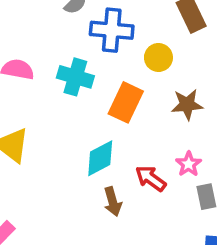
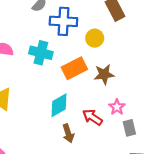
orange rectangle: (126, 102) -> (74, 68), turned 40
brown star: (187, 105) -> (104, 74), moved

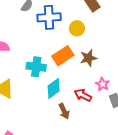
cyan cross: (41, 53) -> (36, 67), moved

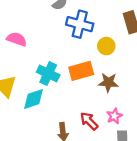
cyan diamond: (54, 88) -> (33, 99), moved

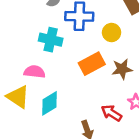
pink semicircle: (17, 39) -> (35, 72), moved
cyan cross: (48, 74) -> (51, 40), moved

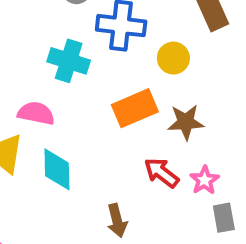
cyan diamond: (50, 103) -> (57, 169), turned -65
red arrow: (111, 113) -> (162, 173), moved

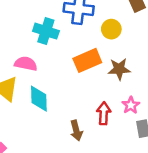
red arrow: (162, 173) -> (104, 113), moved, turned 55

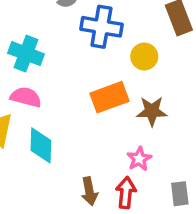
cyan cross: (46, 31) -> (26, 54), moved
pink star: (131, 105) -> (139, 159), moved
red arrow: (104, 113) -> (126, 193), moved

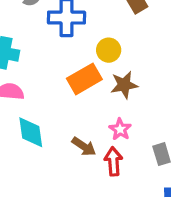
yellow circle: (144, 57) -> (109, 50), moved
brown arrow: (89, 191) -> (84, 147), moved, turned -35

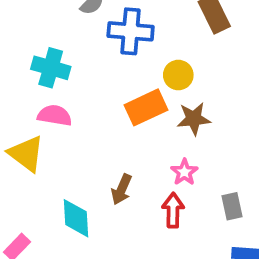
cyan diamond: (31, 132) -> (76, 218), moved
brown arrow: (84, 147) -> (122, 189), moved, turned 75

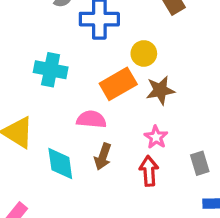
cyan cross: (51, 68) -> (51, 70), moved
pink semicircle: (55, 115) -> (91, 119), moved
cyan diamond: (76, 218) -> (60, 164), moved

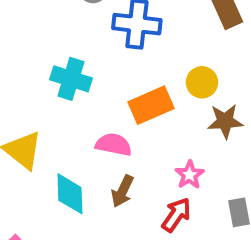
yellow circle: (144, 53) -> (202, 82), moved
brown star: (160, 90) -> (225, 121), moved
red arrow: (149, 171) -> (176, 215), turned 32

